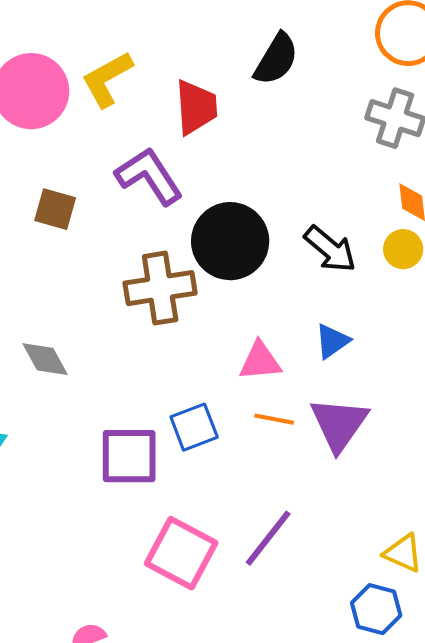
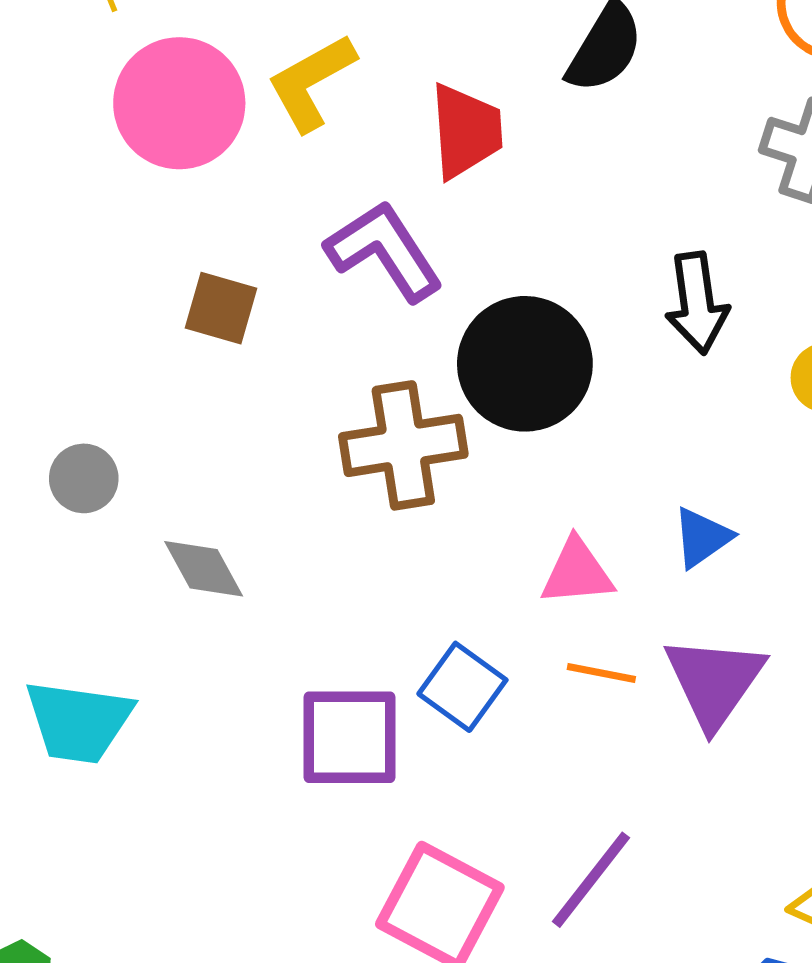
black arrow: (330, 249) -> (697, 303), moved, turned 42
blue square: (194, 427) -> (462, 687), turned -33

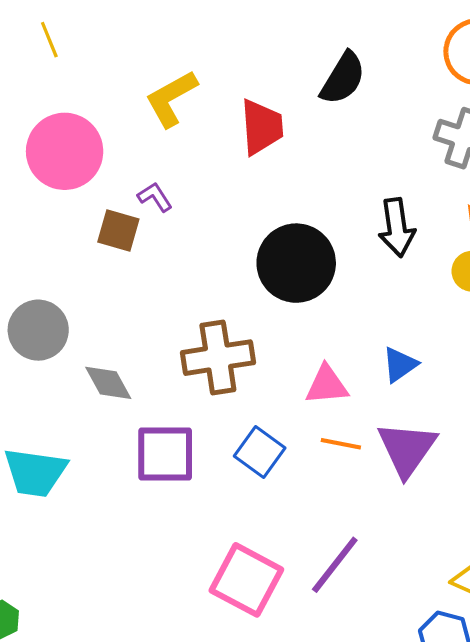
pink circle: (179, 103) -> (65, 151), moved
purple L-shape: (384, 251) -> (155, 197), moved, size x0.5
brown cross: (403, 445) -> (218, 358), moved
gray circle: (84, 478) -> (38, 330), size x1.5
purple square: (350, 737) -> (165, 454), moved

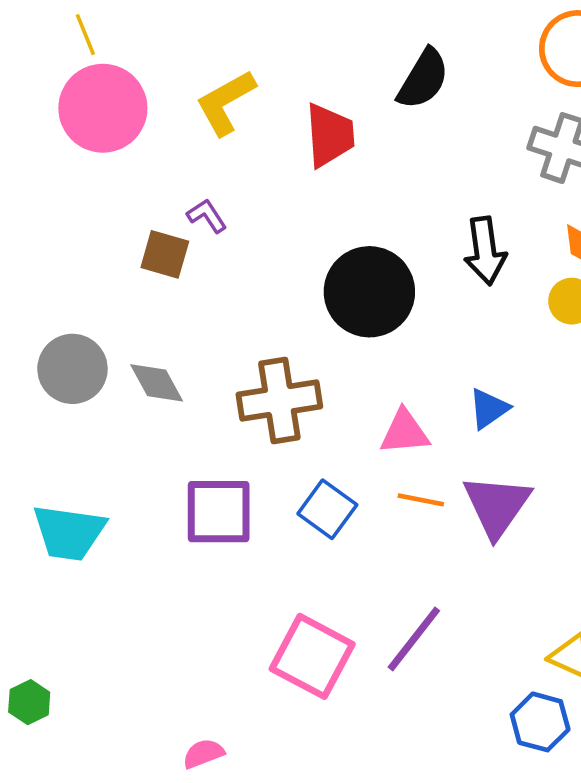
pink circle: (65, 151) -> (103, 108), moved
gray diamond: (108, 383) -> (157, 383), moved

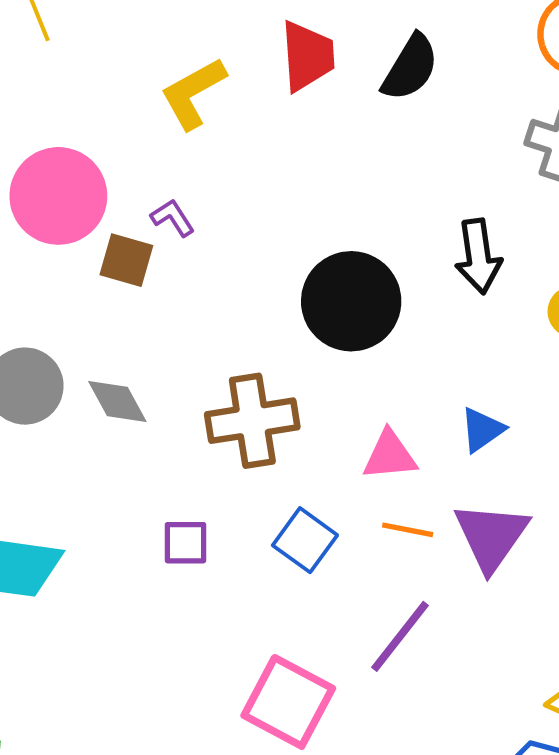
pink circle: (103, 108) -> (58, 196), moved
red trapezoid: (330, 135) -> (307, 56), moved
purple square: (219, 512) -> (185, 543), size x0.6
purple line: (414, 639) -> (400, 636), moved

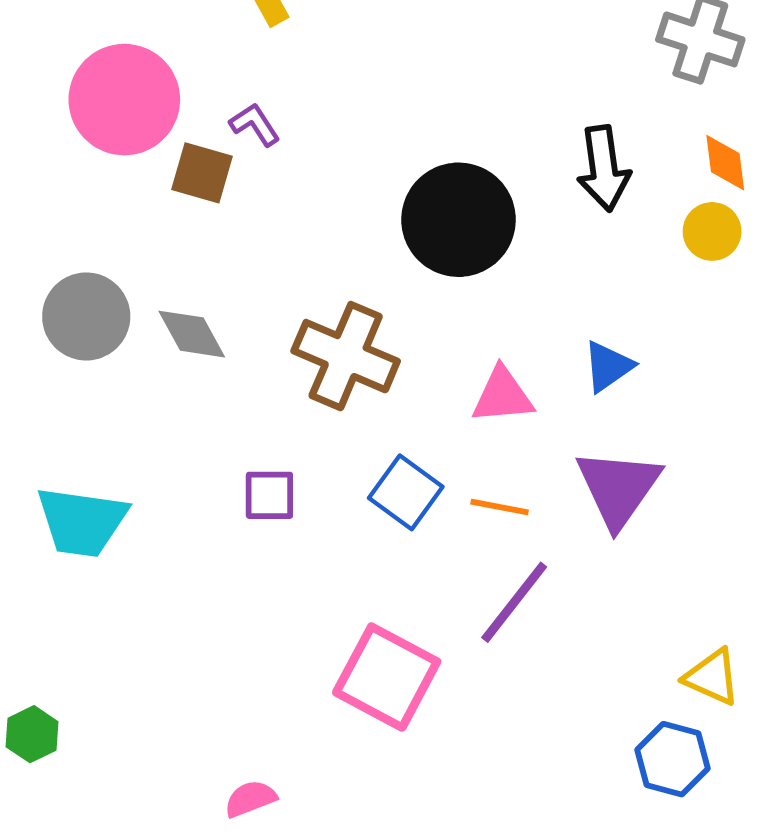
brown cross: (252, 421) -> (346, 356), turned 32
orange line: (408, 530) -> (500, 507), moved

